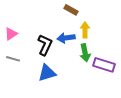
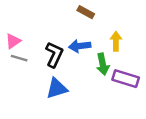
yellow arrow: (85, 30) -> (116, 41), moved
gray line: (13, 59) -> (19, 58), moved

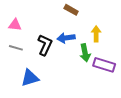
pink triangle: (13, 41) -> (15, 25), moved, turned 40
blue triangle: (57, 88) -> (30, 78), moved

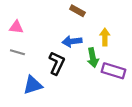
black L-shape: (45, 45) -> (57, 63), moved

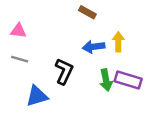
blue arrow: (72, 41) -> (94, 47), moved
green arrow: (93, 58) -> (106, 80), moved

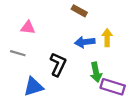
pink triangle: (18, 31) -> (28, 28), moved
purple rectangle: (128, 80) -> (113, 87), moved

